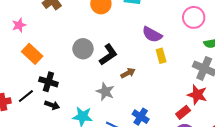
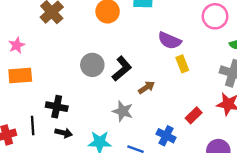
orange rectangle: (32, 54) -> (20, 75), moved, turned -42
black line: (26, 96) -> (33, 126), turned -49
red rectangle: (183, 112) -> (194, 115), moved

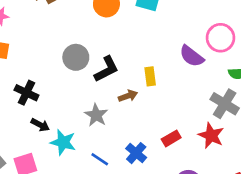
purple semicircle: (169, 41) -> (192, 56), moved
yellow rectangle: (182, 64) -> (150, 76), moved
black arrow: (64, 133) -> (40, 125), moved

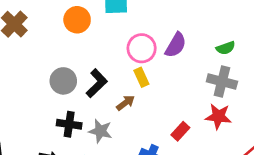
pink circle: (221, 38) -> (142, 48), moved
purple semicircle: (192, 56) -> (176, 45), turned -80
black cross: (26, 93) -> (69, 124), moved

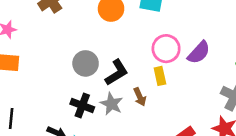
brown arrow: (126, 103) -> (140, 97), turned 90
gray star: (100, 131) -> (111, 104), moved

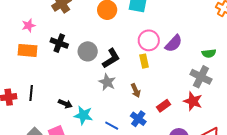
brown arrow: (140, 97) -> (136, 90), moved
black cross: (82, 105) -> (59, 43), moved

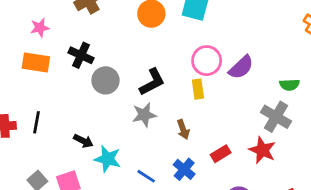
gray circle: (88, 51) -> (105, 80), moved
gray star: (107, 82) -> (144, 115), turned 30

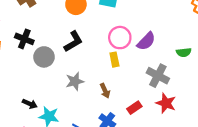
black L-shape: (152, 82) -> (73, 42), moved
gray cross: (276, 117) -> (158, 76), moved

